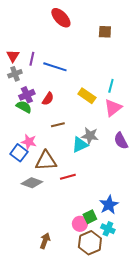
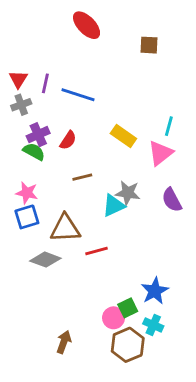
cyan line: (111, 86) -> (169, 126), moved
pink star: (29, 142) -> (27, 193), moved
blue square: (19, 153) -> (27, 217), turned 36

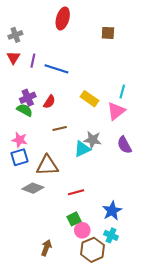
red ellipse: (87, 25) -> (63, 19), turned 60
gray cross: (21, 105) -> (15, 35), moved
red line: (96, 251) -> (76, 192), moved
green square: (128, 308) -> (74, 219), moved

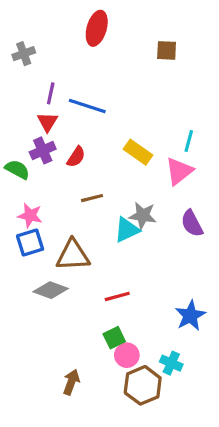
red triangle: (13, 58) -> (47, 122), moved
green semicircle: (25, 110) -> (17, 169), moved
blue star: (112, 211) -> (190, 315), moved

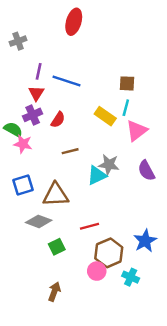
brown square: (167, 50) -> (127, 83), moved
cyan line: (189, 141) -> (126, 108), moved
pink star: (30, 216) -> (23, 144), moved
green square: (114, 338) -> (57, 247), moved
brown hexagon: (143, 385) -> (109, 253), moved

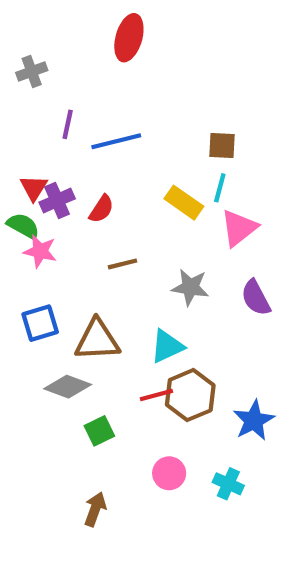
blue line: (66, 81) -> (116, 141), turned -32
red triangle: (36, 93) -> (34, 188), moved
cyan triangle: (97, 175) -> (167, 346), moved
brown hexagon: (109, 253) -> (190, 395), moved

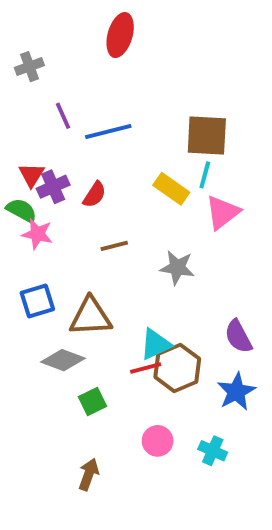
purple line: (68, 124) -> (63, 116), turned -36
brown square: (222, 146) -> (207, 135), size x1.6
purple semicircle: (256, 298) -> (238, 336), moved
cyan triangle: (167, 346) -> (156, 344), moved

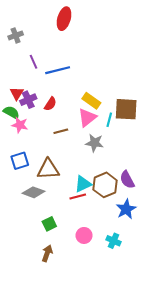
brown square: (207, 135) -> (126, 109), moved
cyan line: (205, 175) -> (109, 120), moved
pink triangle: (223, 212) -> (87, 118), moved
brown hexagon: (177, 368) -> (105, 185), moved
green square: (93, 401) -> (49, 224), moved

